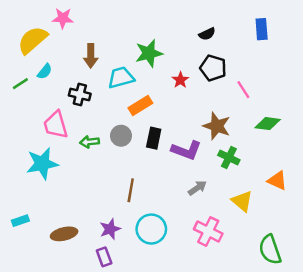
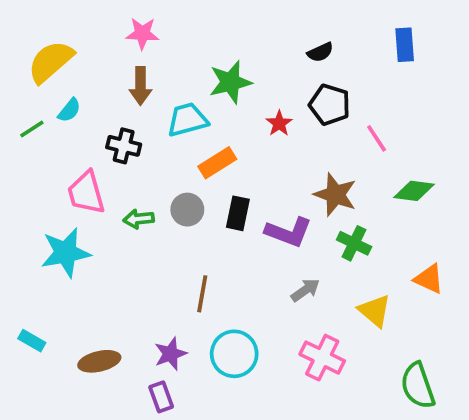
pink star: (63, 18) -> (142, 33), moved
cyan rectangle: (20, 221) -> (32, 341), turned 49

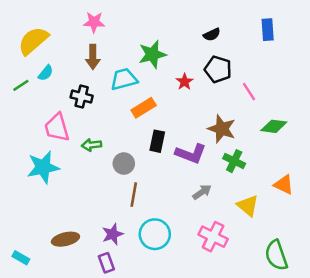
gray circle: (187, 210) -> (124, 164), moved
cyan rectangle: (32, 341) -> (21, 258), moved

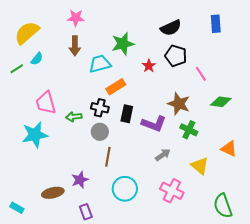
black semicircle: (212, 35) -> (171, 28), size x1.5
black cross: (82, 97) -> (100, 108), moved
purple star: (113, 234) -> (80, 180), moved

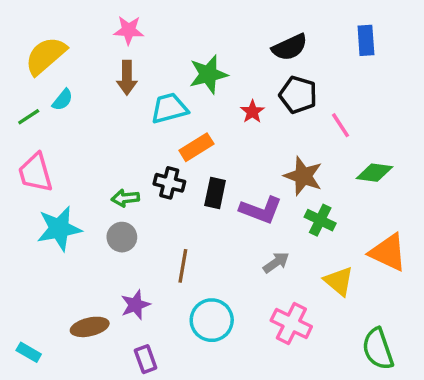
pink trapezoid: (46, 103) -> (35, 173), moved
gray circle: (100, 132) -> (122, 237), moved
orange triangle: (229, 149) -> (388, 252), size x1.4

